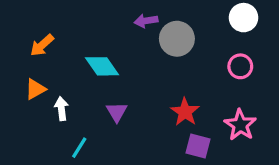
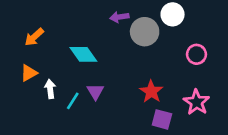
white circle: (244, 18) -> (173, 14), moved
cyan line: (79, 148) -> (73, 101), moved

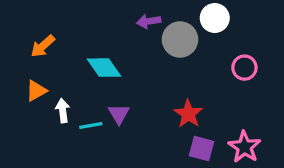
cyan line: (73, 101) -> (91, 125), turned 48
pink star: (196, 102) -> (244, 147), moved

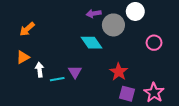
cyan diamond: (104, 68) -> (92, 43), moved

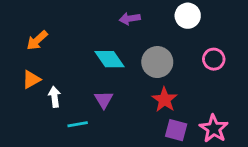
gray circle: (113, 25) -> (157, 62), moved
cyan diamond: (92, 43) -> (110, 59), moved
cyan line: (57, 79) -> (78, 124), moved

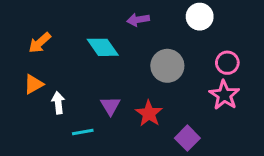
cyan diamond: (110, 59) -> (103, 47), moved
red star: (165, 100) -> (149, 113), moved
pink star: (214, 129) -> (224, 95), moved
purple square: (176, 130) -> (187, 138), turned 30

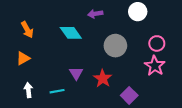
orange arrow: (40, 43) -> (27, 30), turned -77
white arrow: (58, 103) -> (28, 90), moved

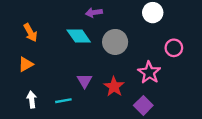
purple arrow: (95, 14) -> (94, 13), moved
gray circle: (115, 46) -> (115, 42), moved
pink star: (155, 66) -> (149, 73), moved

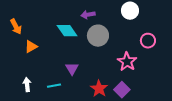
purple arrow: (94, 13) -> (88, 15), moved
orange arrow: (30, 33) -> (16, 27), moved
orange triangle: (26, 64) -> (31, 47), moved
red star: (114, 87) -> (99, 89), moved

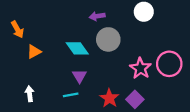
cyan diamond: (67, 31) -> (77, 48), moved
pink circle: (148, 41) -> (169, 64), moved, size x1.5
cyan line: (54, 86) -> (71, 95), moved

